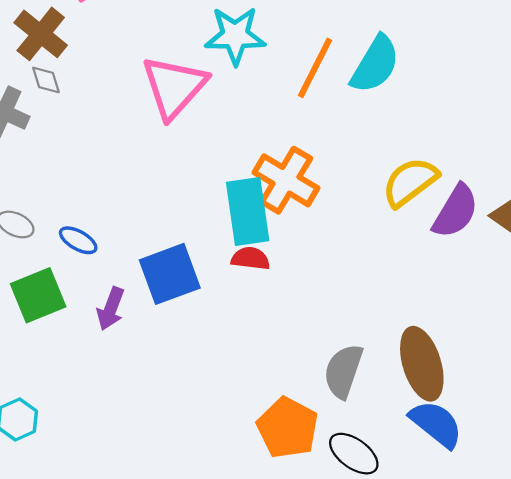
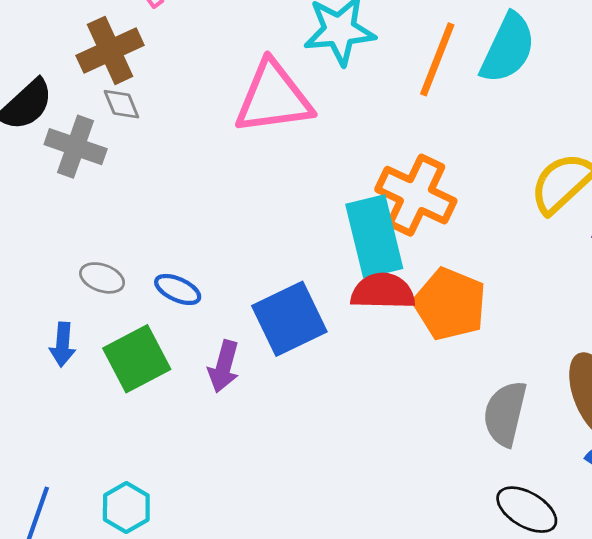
brown cross: (41, 34) -> (110, 50), turned 32
pink triangle: (174, 87) -> (273, 98), turned 46
red semicircle: (250, 258) -> (383, 291), size x1.4
orange pentagon: (288, 428) -> (450, 304), moved

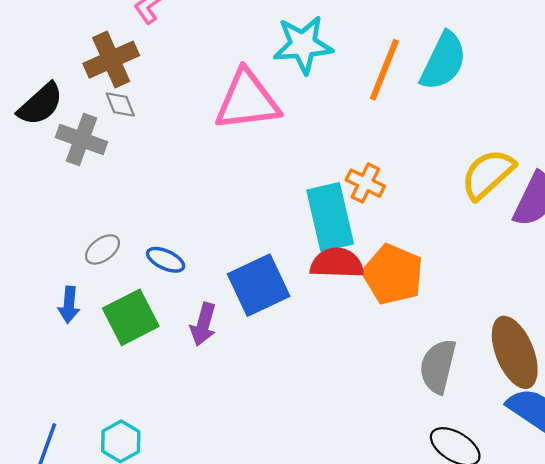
orange cross: (416, 195) -> (365, 183), size x0.6
gray ellipse: (102, 278) -> (103, 249), turned -56

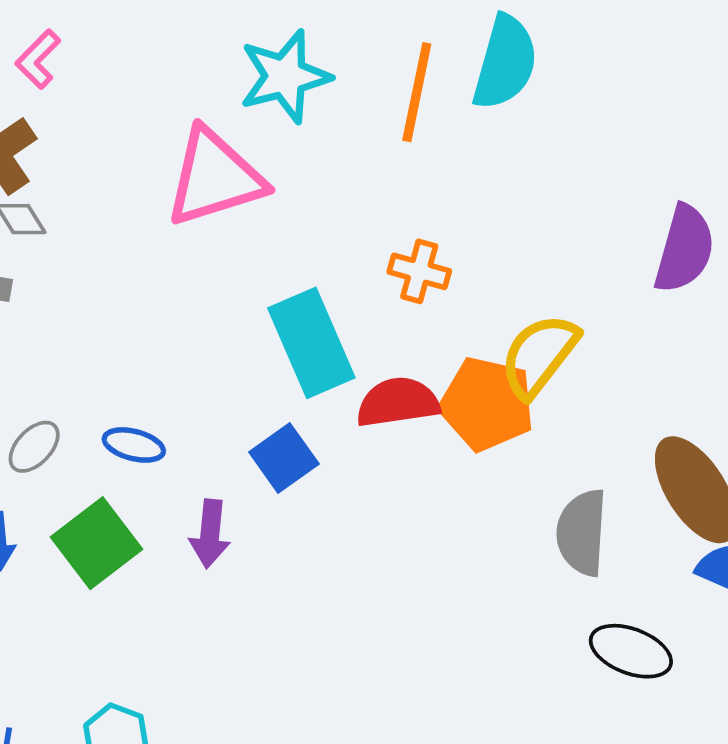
yellow semicircle: (488, 174) -> (539, 356), moved
cyan rectangle: (330, 217) -> (311, 343), moved
blue square: (259, 285) -> (284, 458), size x0.7

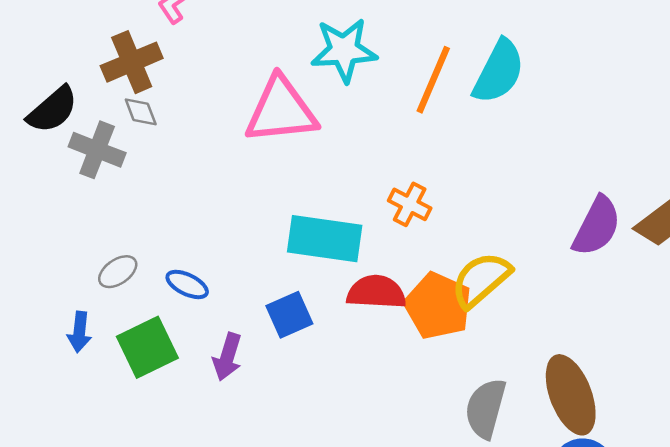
cyan rectangle: (311, 343) -> (325, 239), turned -70

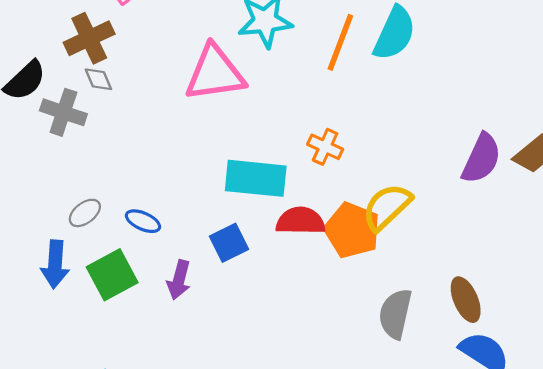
blue arrow: (79, 332) -> (55, 264), size x1.4
brown ellipse: (571, 395) -> (466, 300), size x0.7

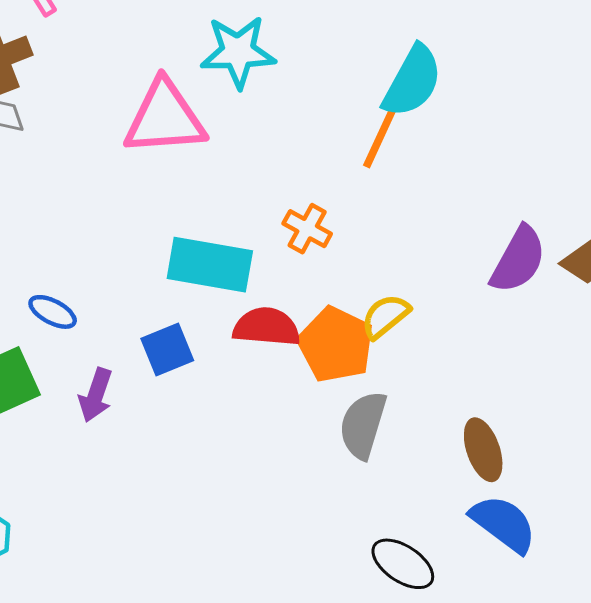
orange line: (340, 42) -> (383, 130), moved
yellow semicircle: (387, 207) -> (385, 316), size x0.7
gray semicircle: (395, 314) -> (363, 425), moved

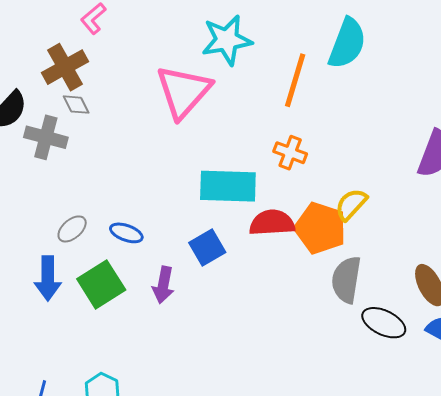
pink triangle: (165, 118) -> (184, 92), turned -36
orange line: (383, 130) -> (295, 80), moved
black ellipse: (403, 564) -> (384, 323), moved

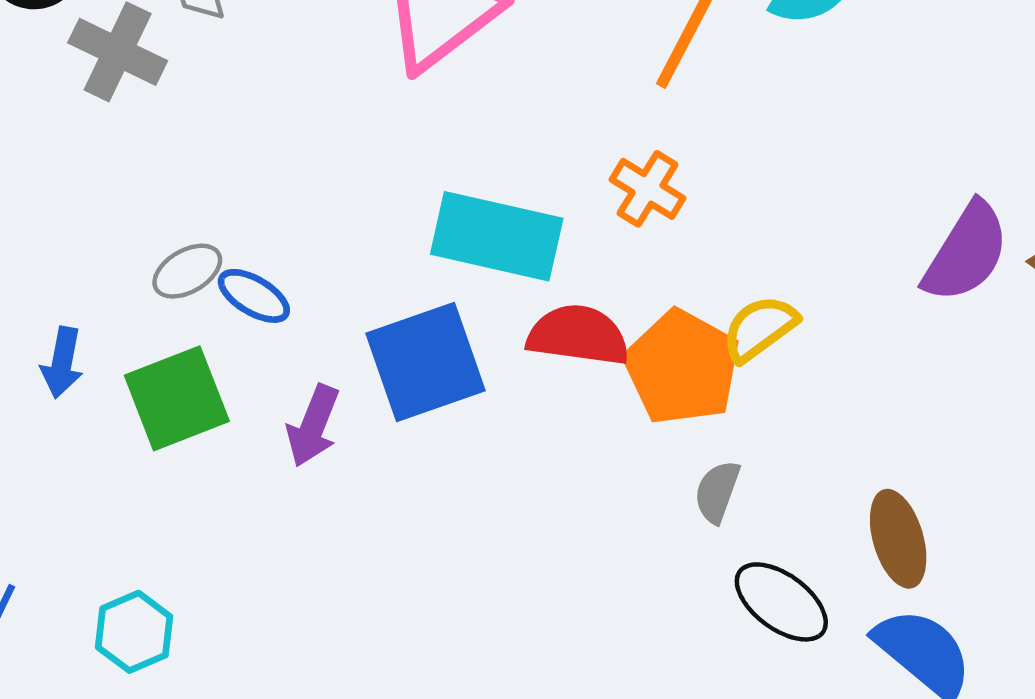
gray ellipse: (72, 229) -> (187, 271), moved
blue square: (207, 247) -> (426, 362), size x1.5
blue arrow: (48, 278) -> (62, 363), size x0.7
gray semicircle: (346, 280) -> (717, 492), size x0.6

